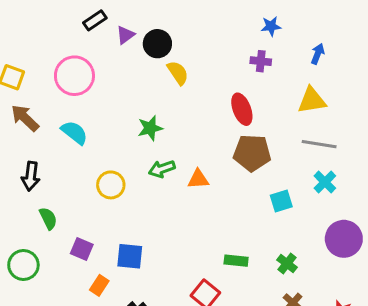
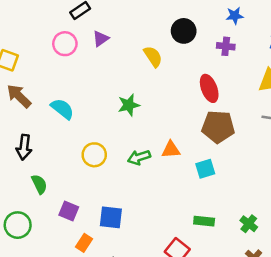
purple triangle: (125, 35) -> (101, 39), moved
black circle: (157, 44) -> (184, 31), moved
pink circle: (74, 76) -> (65, 44), moved, size x0.7
green arrow: (162, 169) -> (139, 157), moved
cyan square: (281, 201) -> (205, 169), moved

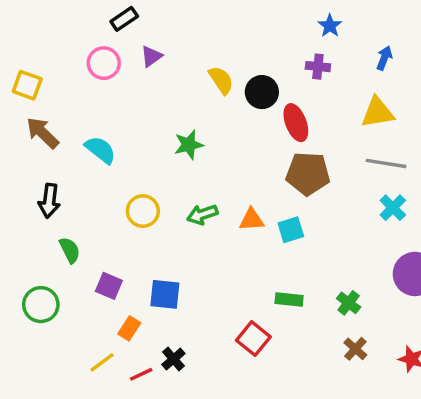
blue star: (235, 16) -> (330, 26), turned -30
black circle: (184, 31) -> (262, 92), moved
orange triangle: (171, 150) -> (252, 220), moved

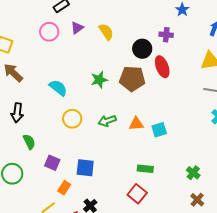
purple cross: (318, 67) -> (166, 35), moved
yellow semicircle: (221, 80) -> (106, 32), moved
cyan semicircle: (100, 150) -> (58, 88), moved
brown pentagon: (308, 174) -> (132, 79), moved
green rectangle: (289, 299) -> (145, 169), moved

